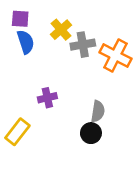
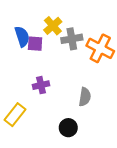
purple square: (20, 19) -> (35, 44), moved
black circle: (91, 133) -> (68, 128), moved

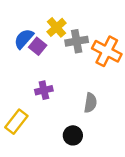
blue semicircle: (22, 36) -> (24, 39), turned -120
purple square: (35, 44) -> (38, 46), turned 35

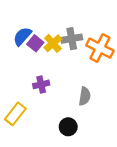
yellow cross: (57, 27) -> (53, 43), moved

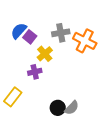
yellow cross: (53, 43) -> (45, 54), moved
gray semicircle: (85, 96) -> (72, 108), moved, turned 35

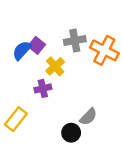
blue semicircle: (19, 31) -> (22, 50), moved
gray semicircle: (72, 108) -> (88, 117), moved

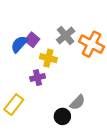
gray cross: (75, 41) -> (66, 35), turned -30
yellow cross: (55, 66) -> (48, 58), turned -35

